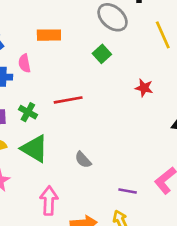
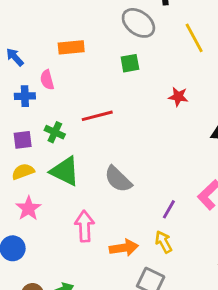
green square: (102, 54) -> (130, 63), turned 36
gray semicircle: (83, 160) -> (118, 179), size x1.5
purple line: (128, 191) -> (169, 209), turned -66

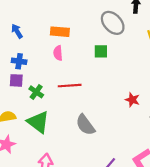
pink semicircle: (47, 80) -> (58, 53), moved
red star: (178, 97) -> (132, 100), moved
purple square: (23, 140) -> (16, 80), moved
gray semicircle: (118, 179) -> (85, 125), moved

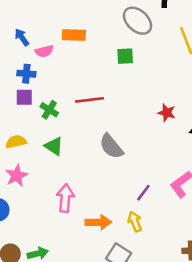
pink semicircle: (58, 53) -> (44, 51), moved, turned -96
green triangle: (38, 122) -> (54, 146), size x0.7

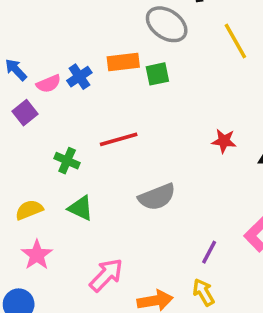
orange rectangle: (74, 35) -> (123, 62), moved
blue cross: (26, 74) -> (79, 77), moved, turned -30
purple square: (24, 97) -> (25, 113), moved, turned -30
gray semicircle: (111, 146) -> (157, 197), turned -64
pink arrow: (65, 198) -> (106, 275), turned 48

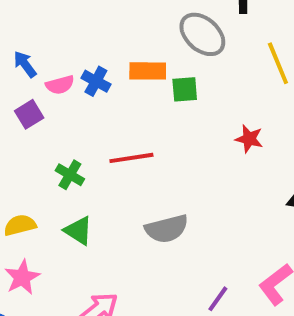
blue cross: (79, 77) -> (96, 81), turned -35
red star: (224, 141) -> (249, 139), moved

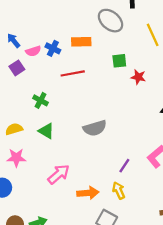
green square: (185, 89) -> (119, 61), moved
red line: (131, 158) -> (73, 73), moved
pink star: (22, 277) -> (16, 158), turned 30

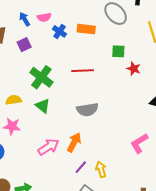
pink semicircle: (33, 51) -> (44, 17), moved
red line: (73, 73) -> (83, 71), moved
green cross: (41, 100) -> (41, 77), size x1.6
purple line: (124, 166) -> (81, 167), moved
orange arrow: (88, 193) -> (74, 142), moved, turned -66

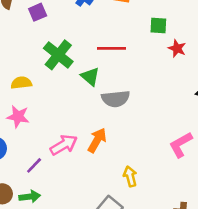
green triangle: (43, 106) -> (90, 77), moved
purple line: (81, 167) -> (34, 165), moved

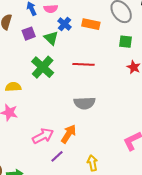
green square: (158, 26) -> (126, 42), moved
green triangle: (90, 77) -> (51, 38), moved
purple line: (34, 165) -> (57, 156), moved

